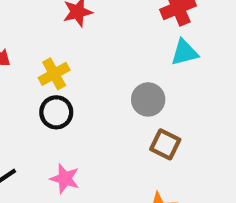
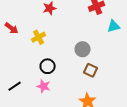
cyan triangle: (184, 52) -> (114, 26), moved
black circle: (56, 112) -> (48, 66), moved

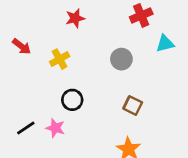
gray circle: (83, 49) -> (121, 59), moved
pink star: (44, 86) -> (55, 128), moved

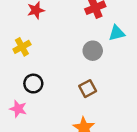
gray circle: (121, 59) -> (93, 51), moved
brown square: (133, 105) -> (88, 89), turned 36

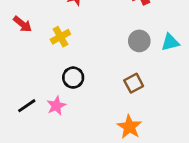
cyan triangle: (117, 33) -> (170, 42), moved
pink star: (18, 109) -> (56, 106), turned 30

